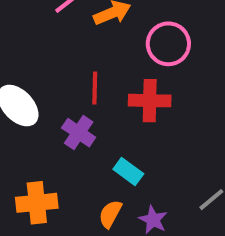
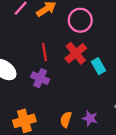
red cross: (150, 101) -> (76, 53), turned -30
cyan rectangle: (128, 172) -> (99, 66), moved, turned 35

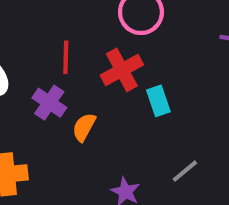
orange semicircle: (66, 119) -> (84, 127), moved

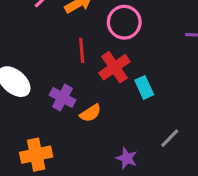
red line: (66, 57) -> (82, 50), moved
orange semicircle: (84, 127) -> (91, 113), turned -145

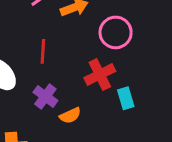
red line: (82, 50) -> (43, 51), moved

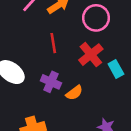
red line: (43, 51) -> (53, 43), moved

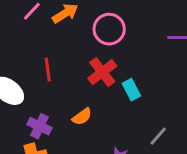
red line: (53, 43) -> (48, 70), moved
purple cross: (51, 82) -> (39, 126), moved

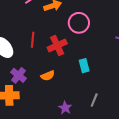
red cross: (102, 72) -> (57, 46), moved
gray line: (158, 136) -> (94, 100), turned -32

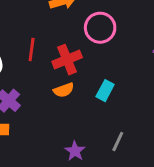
cyan rectangle: (84, 66) -> (105, 91), turned 40
orange semicircle: (48, 76) -> (64, 90), moved

